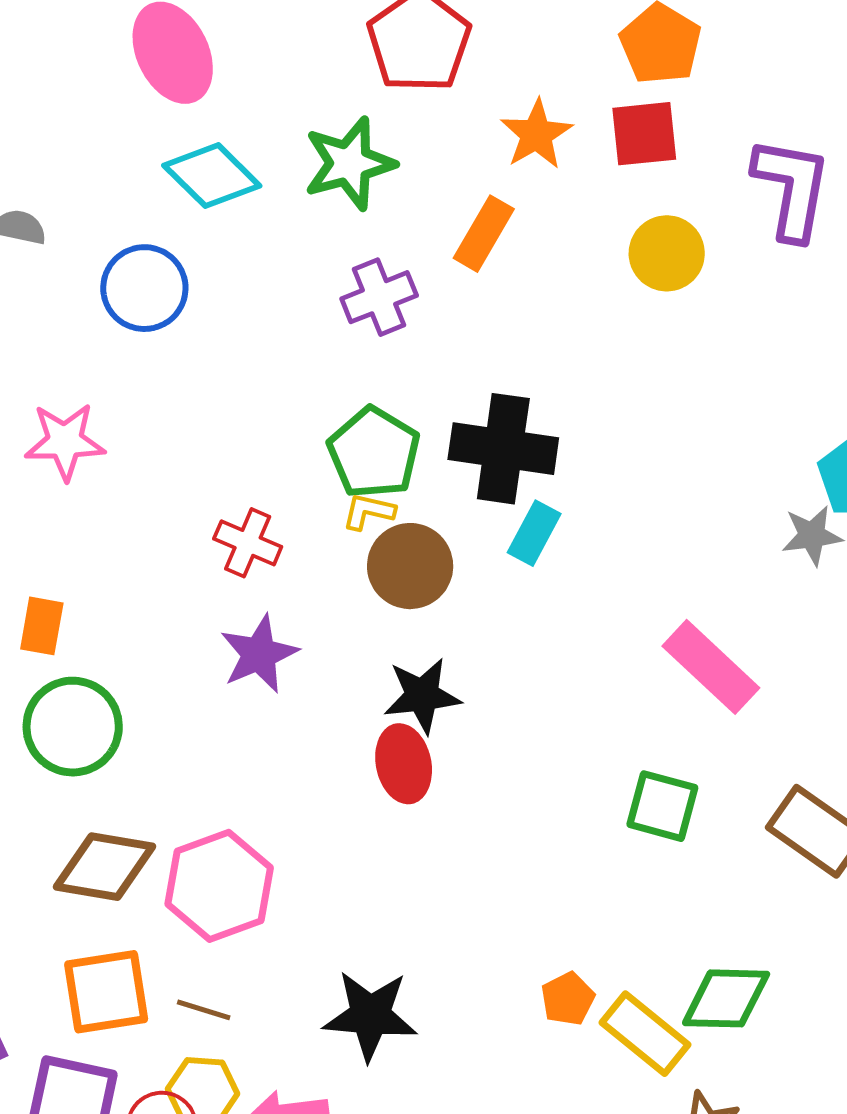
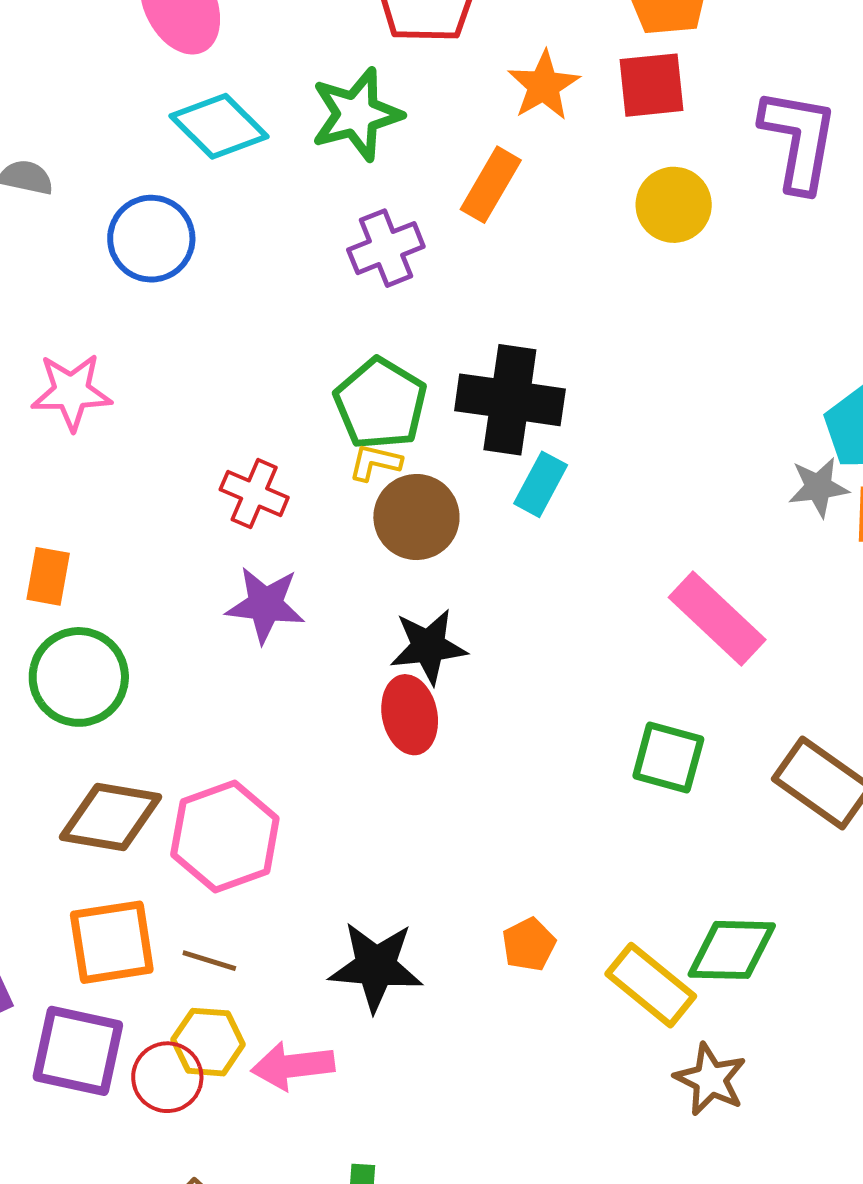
purple star: (259, 654) -> (265, 605), turned 30
orange pentagon: (568, 999) -> (529, 944), moved

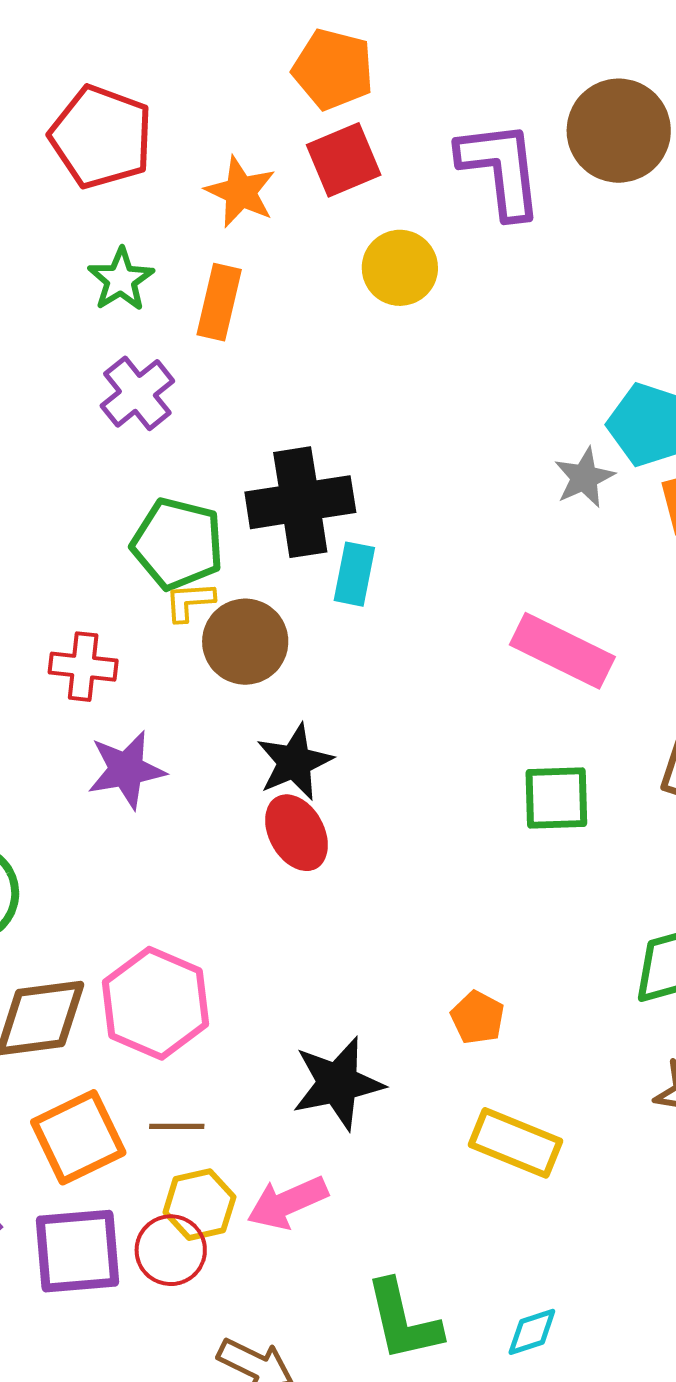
green star: (356, 114) -> (121, 280), moved, size x0.7
gray star: (818, 487) -> (584, 478), moved
yellow rectangle: (651, 985) -> (516, 1143), moved

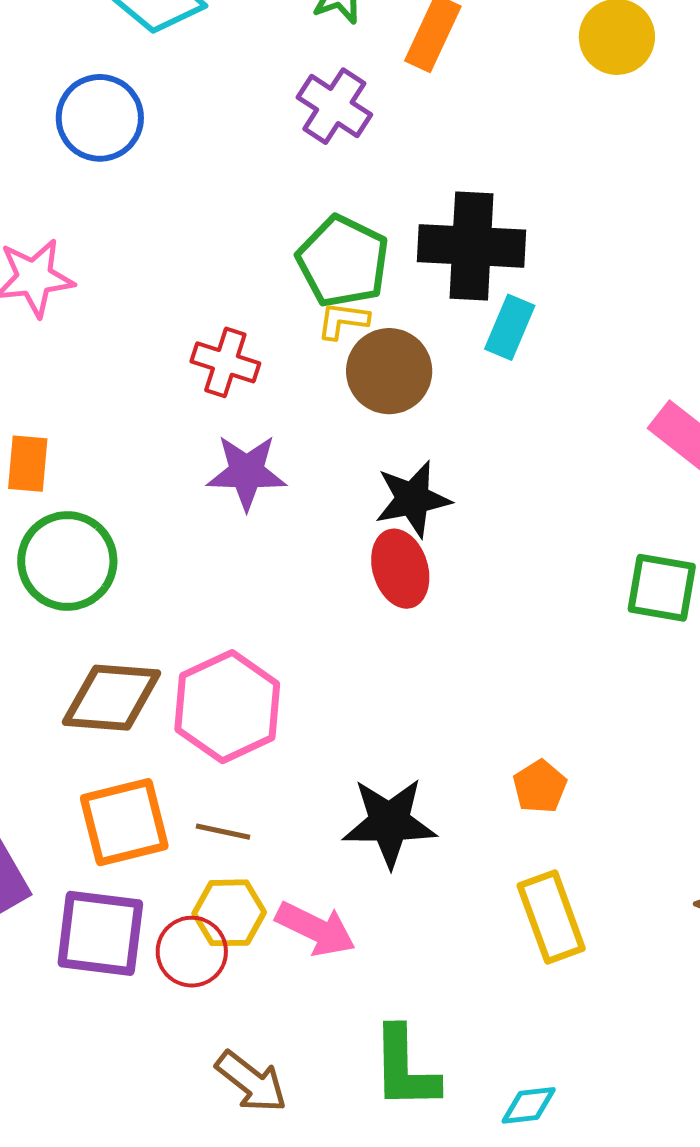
purple cross: (137, 393) -> (334, 106), turned -30
yellow rectangle: (516, 1143) -> (551, 917), turned 36
pink arrow: (287, 1203) -> (316, 929), turned -142

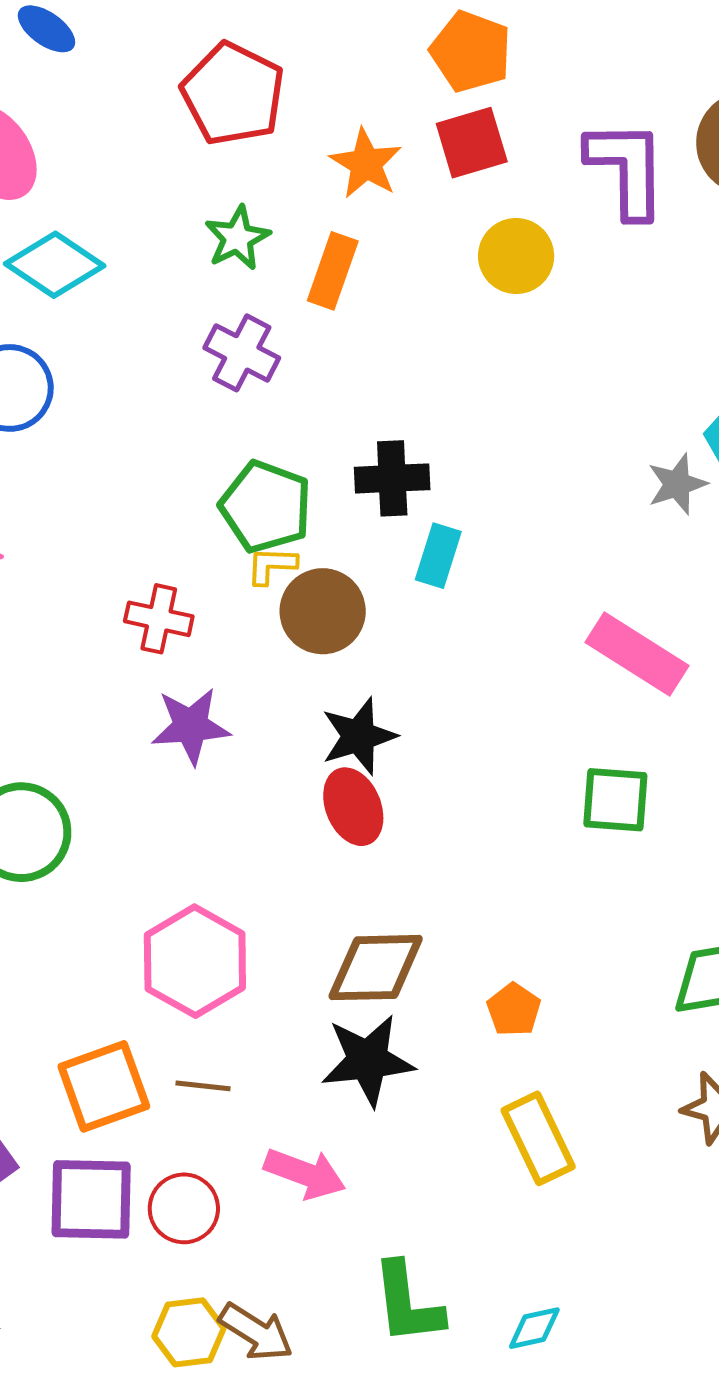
black cross: (472, 246) -> (392, 478), size x0.7
brown diamond: (112, 698) -> (376, 968), moved
yellow hexagon: (229, 913) -> (189, 1332), moved

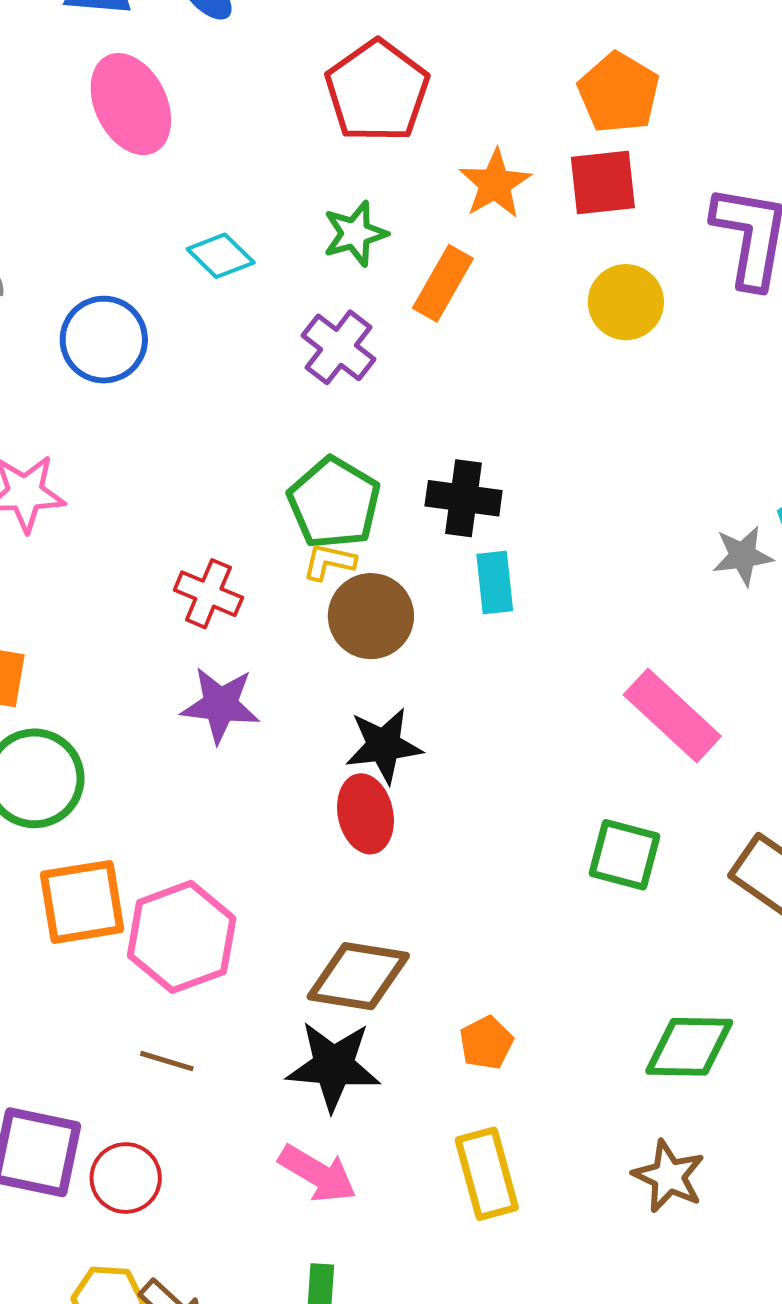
cyan diamond: (55, 265) -> (221, 256), moved, size x0.7
cyan rectangle: (438, 556) -> (495, 583), turned -34
orange square: (104, 1086) -> (82, 902), moved
pink arrow: (305, 1174) -> (318, 1174), moved

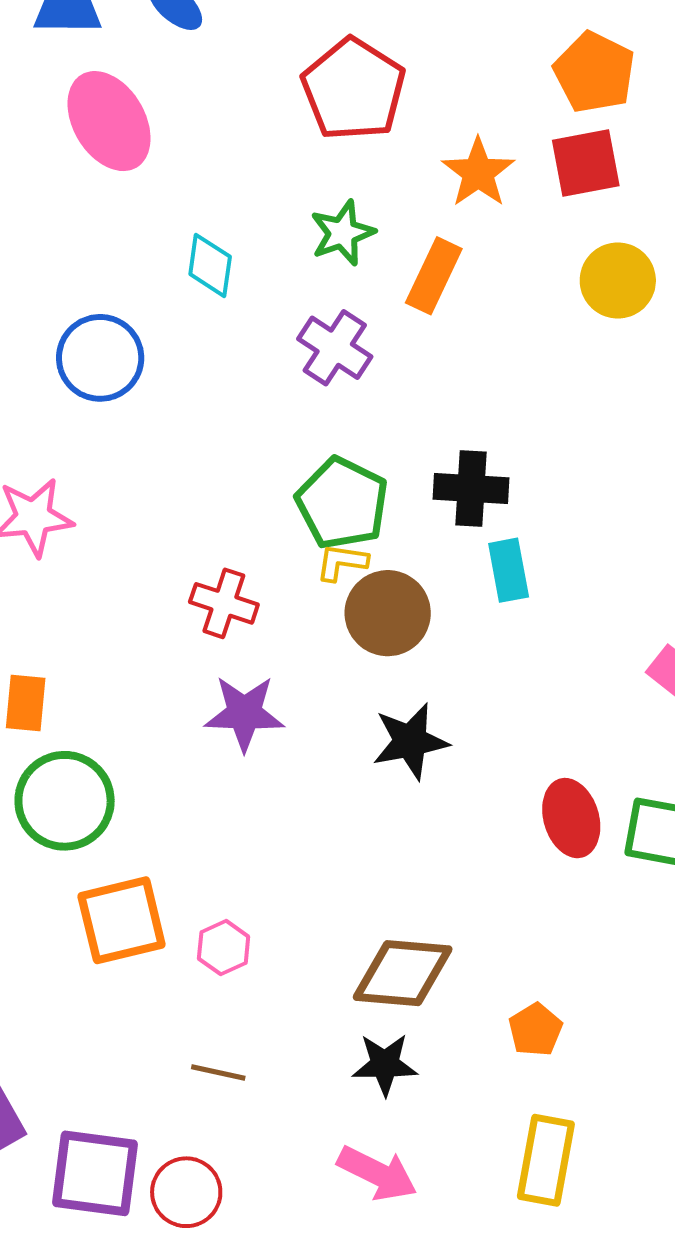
cyan diamond: (221, 256) -> (210, 265), turned 58
red ellipse: (365, 814) -> (571, 818), moved
pink hexagon: (182, 937) -> (224, 948), size x0.5
black star: (333, 1066) -> (385, 1064), size x0.7
yellow rectangle: (487, 1174) -> (546, 1160), turned 30

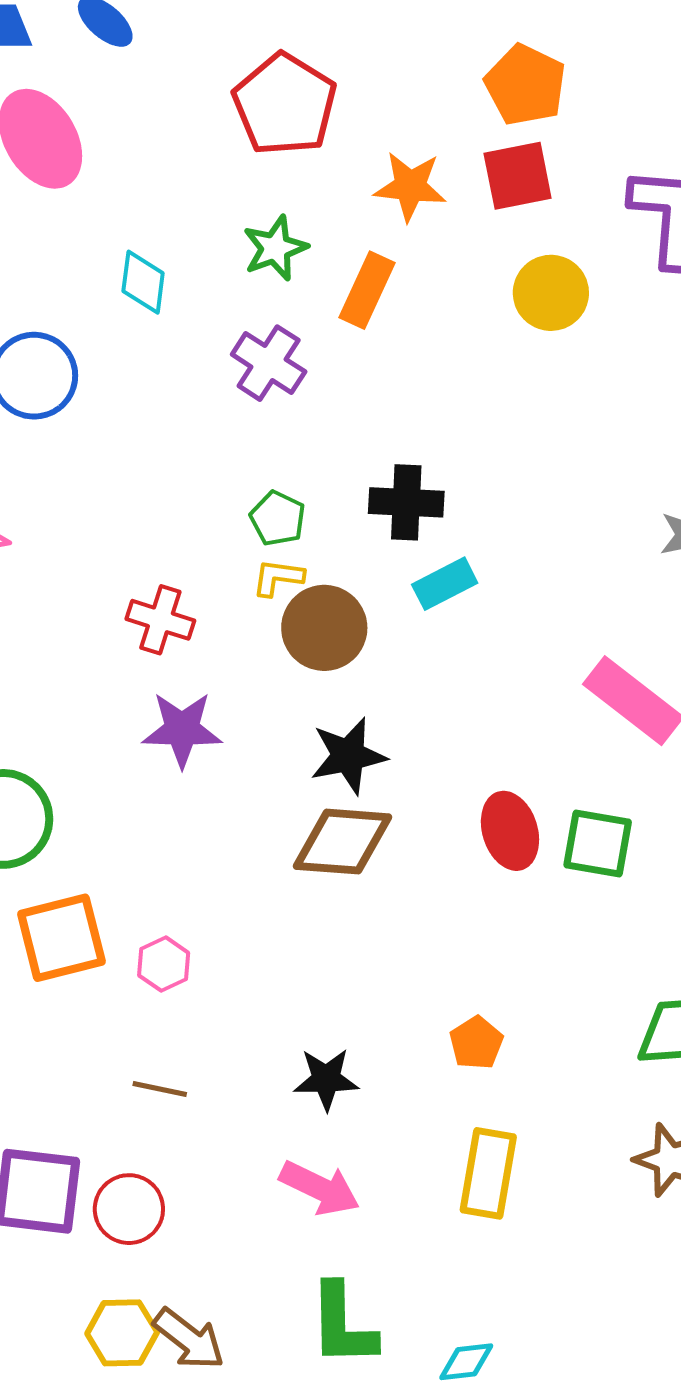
orange star: (478, 173) -> (410, 186), turned -30
green pentagon: (342, 503) -> (278, 518), size x0.6
cyan rectangle: (509, 570) -> (445, 584), turned 74
brown diamond: (403, 973) -> (343, 842), moved

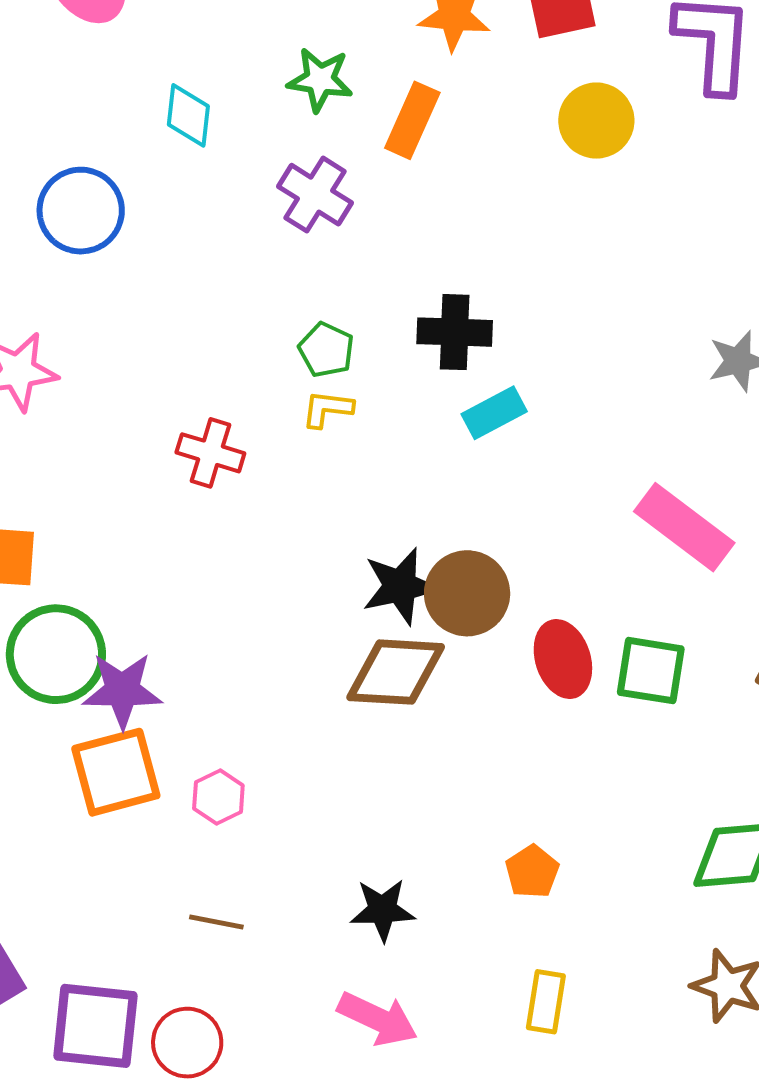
green star: (275, 248) -> (320, 80), turned 30
brown circle: (324, 628) -> (467, 593), moved
purple star: (182, 729) -> (122, 690), moved
yellow rectangle: (488, 1173) -> (546, 1002), size x0.7

